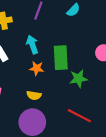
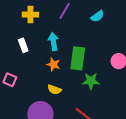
yellow semicircle: (34, 95) -> (54, 90), moved

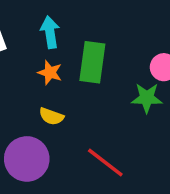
green star: (91, 81) -> (147, 98), moved

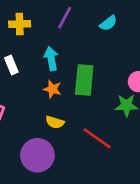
red line: (105, 163) -> (97, 138), moved

